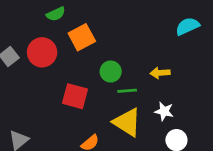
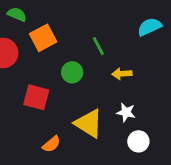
green semicircle: (56, 14) -> (17, 14), turned -132
green line: (127, 91) -> (98, 46), moved, turned 66

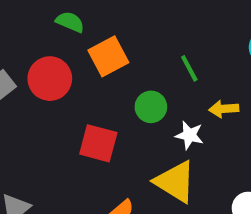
white star: (126, 112) -> (189, 135), moved

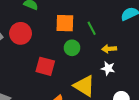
orange square: (108, 56) -> (65, 23), moved, turned 30
white star: (189, 135) -> (108, 68), moved

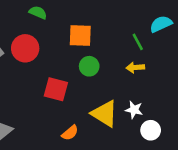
green line: (92, 28) -> (138, 42), moved
white star: (108, 68) -> (134, 110), moved

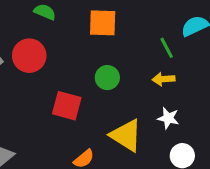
orange square: (80, 36) -> (103, 23), moved
white star: (134, 110) -> (168, 118), moved

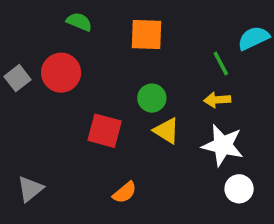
white star: (168, 118) -> (223, 145), size x1.6
yellow triangle: (126, 135) -> (166, 131), moved, size x0.7

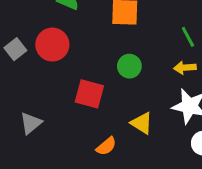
yellow triangle: (166, 131) -> (142, 123), moved
gray triangle: (30, 189) -> (31, 123), moved

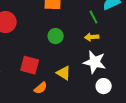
red square: (89, 94) -> (30, 65), moved

